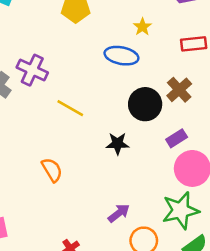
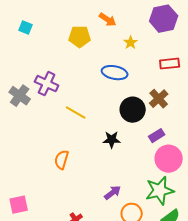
yellow star: (142, 27) -> (131, 43), moved
orange semicircle: (52, 170) -> (62, 160), turned -132

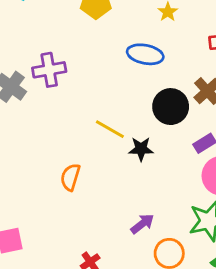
purple cross: (47, 84) -> (49, 70), turned -35
yellow line: (76, 113) -> (110, 129), moved

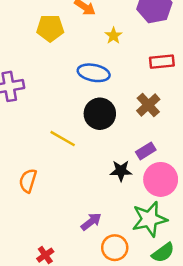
black circle: (171, 107) -> (100, 114), moved
black star: (141, 149) -> (121, 171), moved

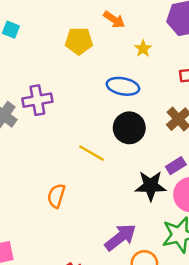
black star: (121, 171) -> (151, 186), size x1.4
purple arrow: (91, 222) -> (120, 237), size x1.5

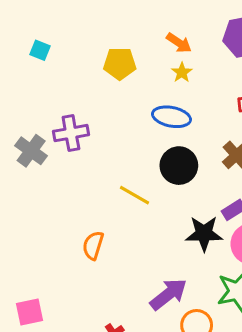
orange arrow: (114, 20) -> (179, 43), moved
yellow star: (143, 49) -> (182, 72), moved

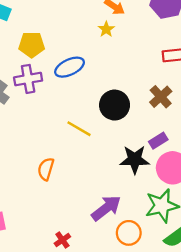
yellow pentagon: (120, 64) -> (32, 45), moved
yellow star: (182, 72) -> (106, 29), moved
blue ellipse: (171, 117) -> (70, 67), moved, turned -36

